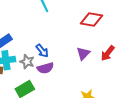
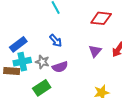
blue arrow: (42, 51) -> (56, 41), moved

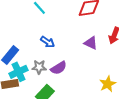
purple triangle: (95, 51) -> (91, 43), turned -32

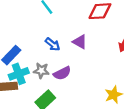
purple triangle: (91, 43) -> (80, 42), moved

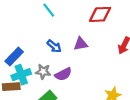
purple triangle: (80, 42) -> (81, 44), turned -40

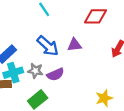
blue arrow: (54, 46) -> (48, 46), size x1.5

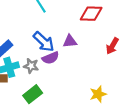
purple semicircle: (55, 74) -> (51, 58), moved

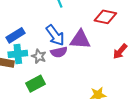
purple triangle: (70, 41) -> (80, 39), size x1.5

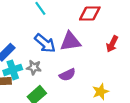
purple semicircle: (59, 52) -> (67, 75), moved

